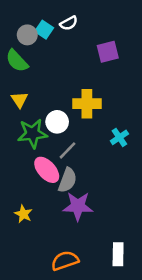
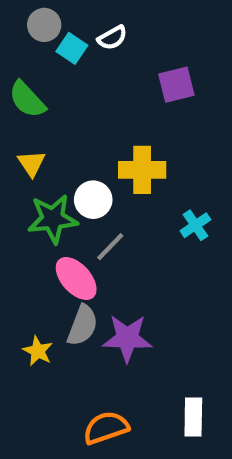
gray circle: (27, 35) -> (44, 25), moved
gray semicircle: (67, 180) -> (83, 325), moved

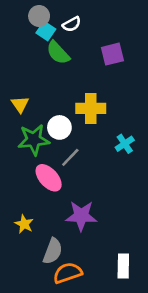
gray circle: (44, 25) -> (39, 16), moved
green semicircle: (27, 100) -> (58, 53), moved
gray semicircle: (83, 325) -> (53, 251), moved

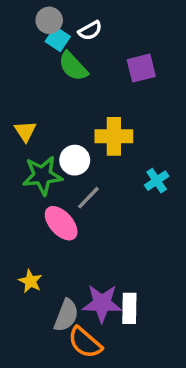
purple star: (81, 216) -> (102, 303), moved
white rectangle: (123, 266) -> (129, 308), moved
orange semicircle: (68, 273) -> (85, 343), turned -120

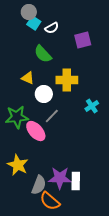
white semicircle: (90, 31) -> (52, 28), moved
green semicircle: (73, 66) -> (43, 54), moved
yellow triangle: (25, 131) -> (28, 78), moved, turned -32
green star: (42, 175) -> (17, 117), moved
yellow star: (30, 281) -> (18, 165), size x1.5

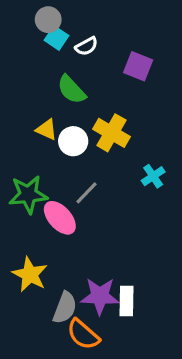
purple square: (83, 40) -> (138, 66), turned 36
yellow cross: (67, 80) -> (111, 133), turned 30
white circle: (44, 94) -> (73, 141), moved

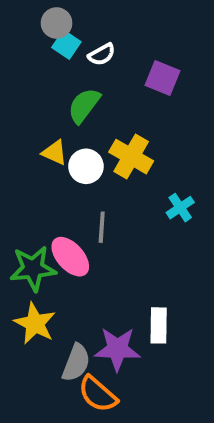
green semicircle: (71, 90) -> (84, 105), turned 80
gray line: (86, 193) -> (102, 227), turned -40
green star: (28, 194) -> (33, 268), moved
white rectangle: (126, 301) -> (159, 325), moved

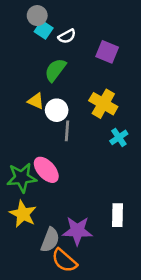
yellow cross: (131, 157) -> (103, 104), moved
gray line: (102, 227) -> (67, 131), moved
white rectangle: (159, 325) -> (118, 215), moved

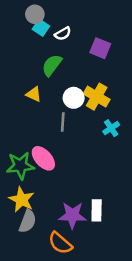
white circle: (57, 110) -> (74, 98), moved
white rectangle: (118, 215) -> (97, 210), moved
gray semicircle: (50, 240) -> (28, 221), moved

